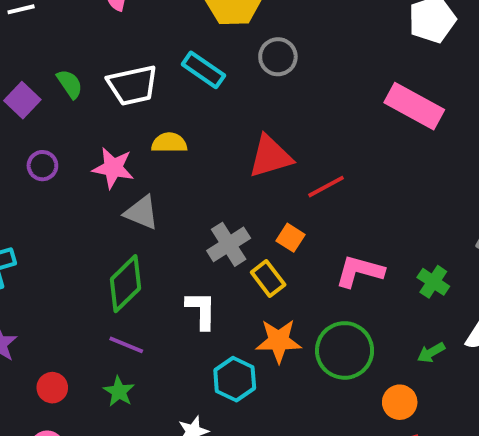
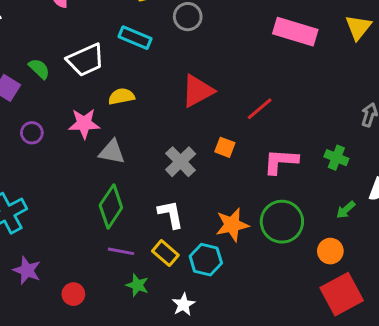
red line: (326, 187) -> (260, 109), moved
yellow rectangle: (268, 278) -> (165, 253), moved
green star: (119, 391) -> (137, 285), moved

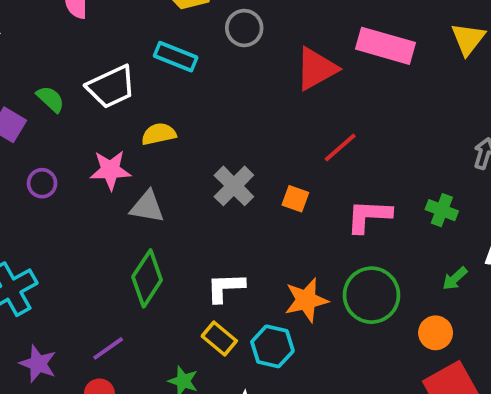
red triangle: (198, 91) -> (316, 69), moved
gray cross: (181, 162) -> (234, 186), moved
white L-shape: (171, 214) -> (225, 287), turned -80
purple line: (121, 251) -> (108, 348), moved, turned -45

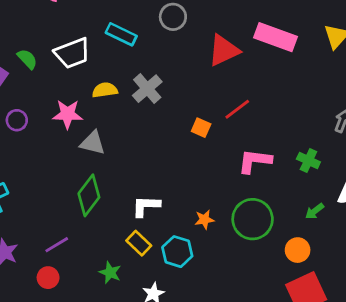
gray cross: (234, 186) -> (147, 89), moved
orange square: (295, 199) -> (201, 128), moved
orange star: (306, 300) -> (204, 219), size x0.6

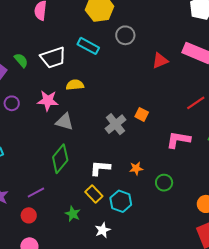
red triangle: (224, 50) -> (160, 61), size x0.7
gray cross: (147, 89) -> (116, 124), moved
red line: (237, 109) -> (196, 103), moved
orange star: (204, 219) -> (136, 168), moved
green circle: (253, 219) -> (164, 183), moved, size x0.6

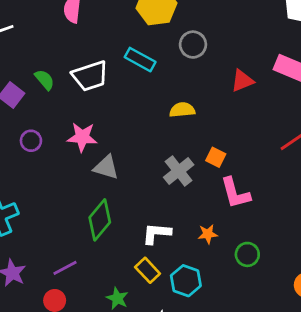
yellow semicircle: (75, 85) -> (182, 110), moved
pink L-shape: (178, 140) -> (235, 193), moved, turned -115

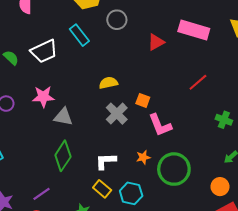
cyan rectangle: (140, 60) -> (79, 35), turned 30
yellow semicircle: (182, 110) -> (108, 83), moved
green circle: (247, 254) -> (174, 169), size x1.8

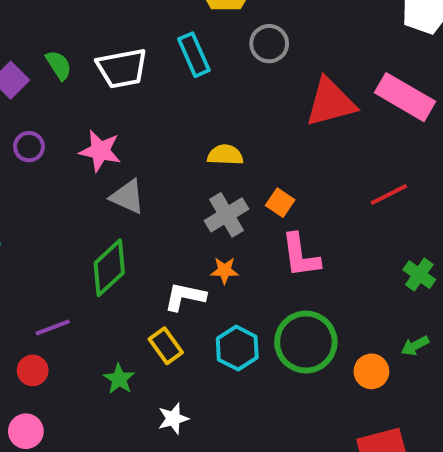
red triangle: (156, 42) -> (330, 102), size x1.6
orange star: (143, 157) -> (224, 270), moved
orange circle: (220, 187) -> (371, 371), moved
cyan hexagon: (131, 193) -> (237, 348), moved

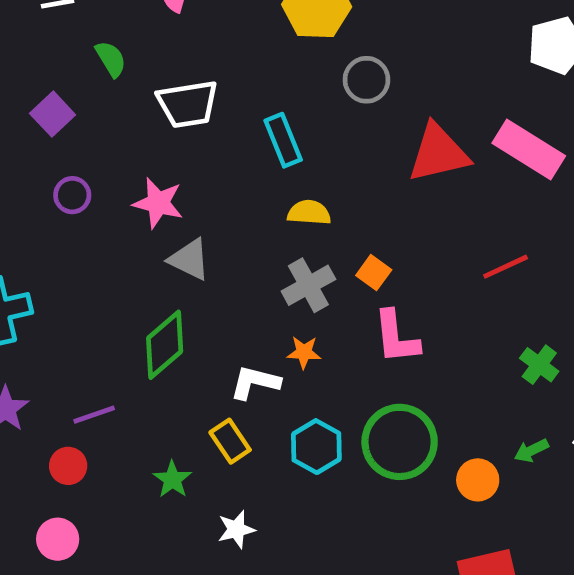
cyan rectangle: (194, 55) -> (283, 140), moved
green semicircle: (59, 65) -> (111, 59), moved

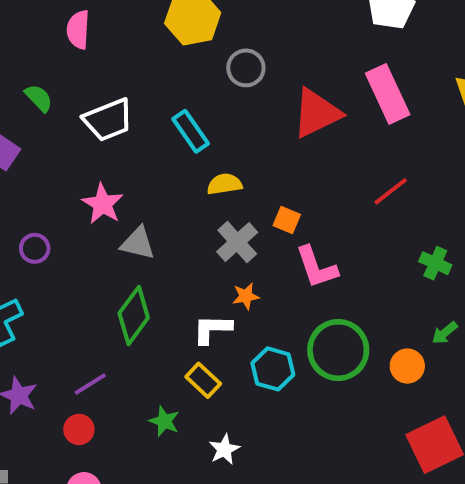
pink rectangle: (529, 150) -> (388, 94), turned 46
purple circle: (72, 195) -> (35, 248), moved
pink star: (158, 203) -> (103, 204), turned 30

